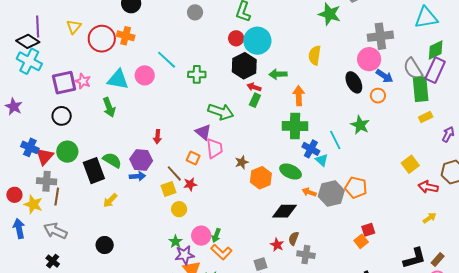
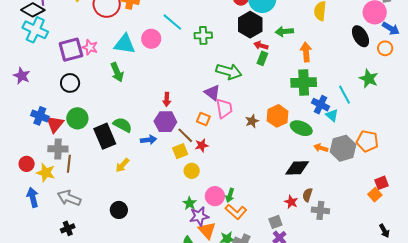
purple hexagon: (141, 160) -> (165, 122), moved
orange hexagon: (261, 178) -> (278, 116), moved
black cross: (53, 261) -> (68, 228), turned 32

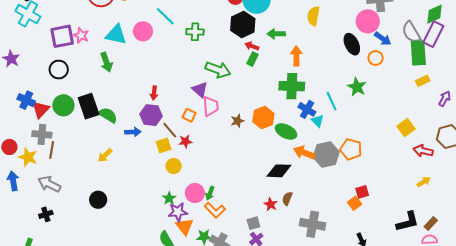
black rectangle: (105, 136) -> (89, 106), moved
orange arrow: (321, 148) -> (304, 153), size x1.5
gray cross: (320, 210) -> (313, 224), moved, size x1.4

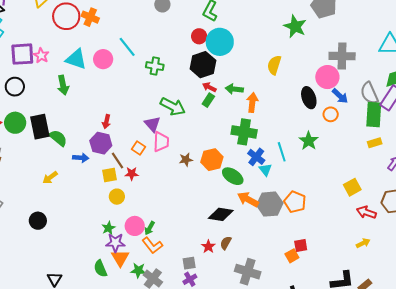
green arrow: (276, 34) -> (234, 89), moved

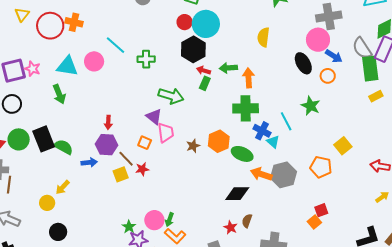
yellow square: (352, 187) -> (343, 146), moved
yellow circle: (117, 197) -> (47, 203), moved
orange pentagon: (295, 202) -> (321, 167), moved

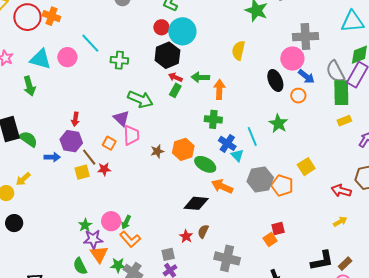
green cross: (246, 108) -> (213, 119), size x0.7
gray hexagon: (283, 175) -> (260, 179), moved

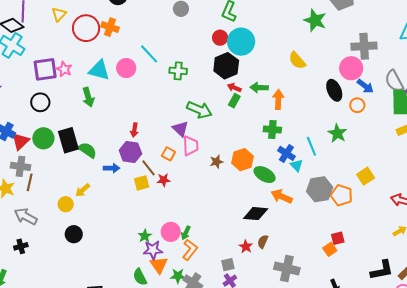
yellow semicircle: (238, 50) -> (297, 60), turned -54
orange L-shape: (130, 239) -> (190, 250), turned -100

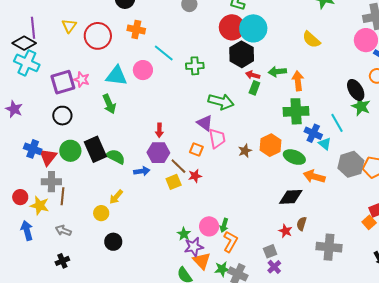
orange cross: (110, 27) -> (136, 30), moved
red circle: (220, 38) -> (232, 27), size x1.6
black ellipse: (334, 90) -> (356, 90), moved
green cross: (272, 129) -> (296, 111), size x1.4
gray arrow: (26, 216) -> (63, 230), size x0.7

